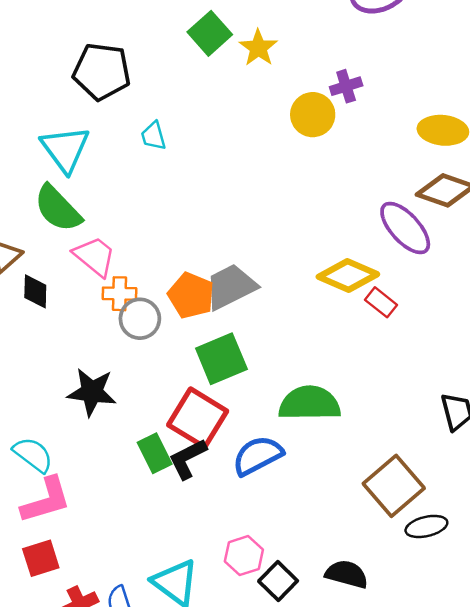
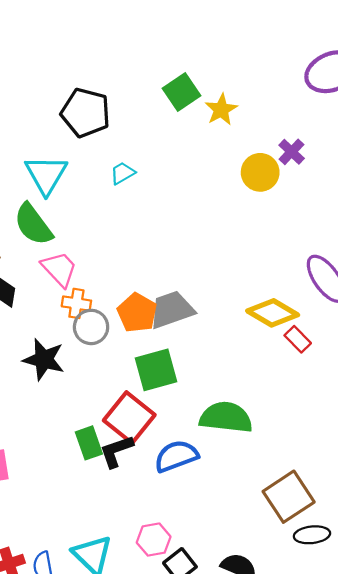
purple cross: (346, 86) -> (292, 152), turned -36
cyan trapezoid: (153, 136) -> (122, 173), turned 68
black star: (92, 392) -> (44, 359), moved

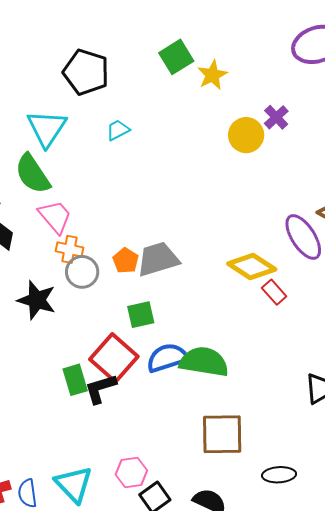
orange pentagon: (137, 313) -> (126, 261), size x0.7
green square: (156, 370) -> (141, 315), size x0.7
blue semicircle: (176, 456) -> (167, 358), moved
brown square: (289, 497) -> (222, 434), moved, turned 30

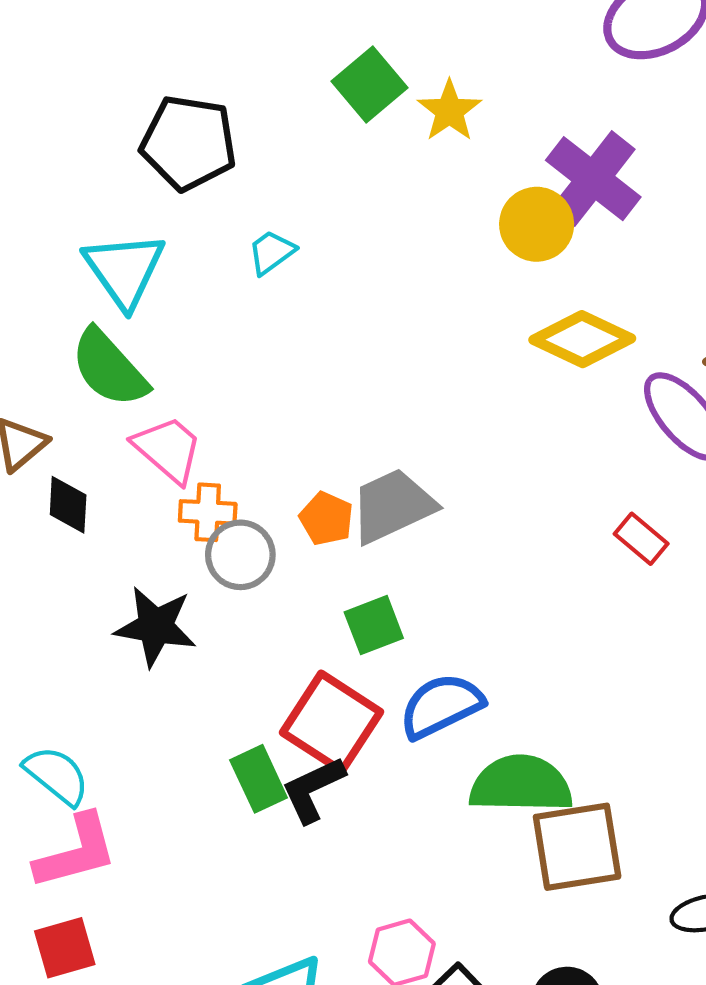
purple cross: (276, 117) -> (593, 179), size x1.8
yellow diamond: (252, 266) -> (582, 339), moved
green semicircle: (204, 362) -> (521, 784), moved

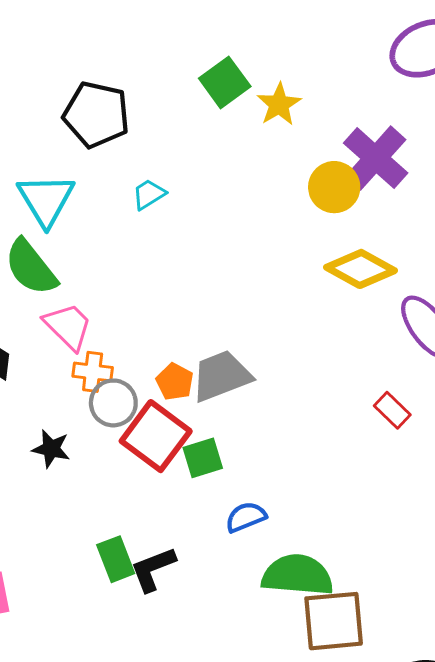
black star: (156, 626) -> (51, 449), size x0.7
blue semicircle: (441, 706) -> (246, 517), size x0.7
red square: (331, 722) -> (156, 436), moved

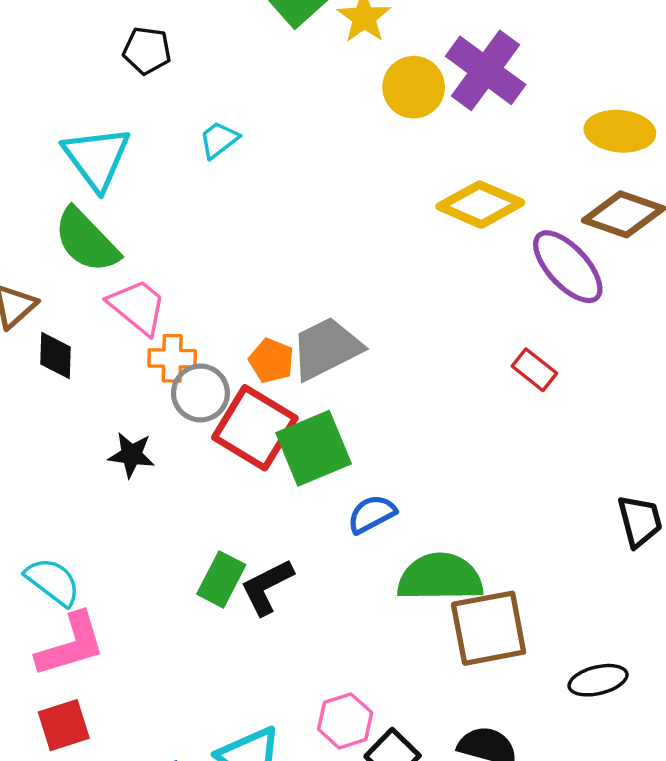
black pentagon: (96, 115) -> (147, 51), size x0.6
yellow circle: (334, 187) -> (414, 87), moved
green square: (203, 458) -> (314, 448), size x1.5
green rectangle: (116, 559) -> (221, 579), turned 54

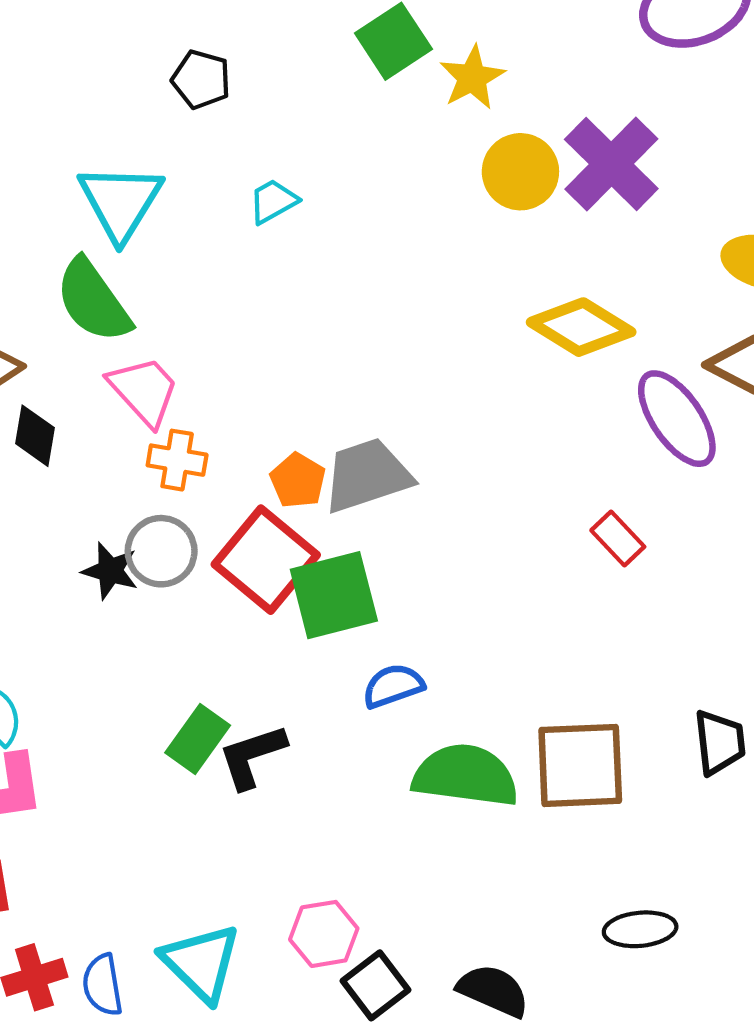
gray circle: (200, 393) -> (161, 551), moved
brown square: (489, 628) -> (580, 765), moved

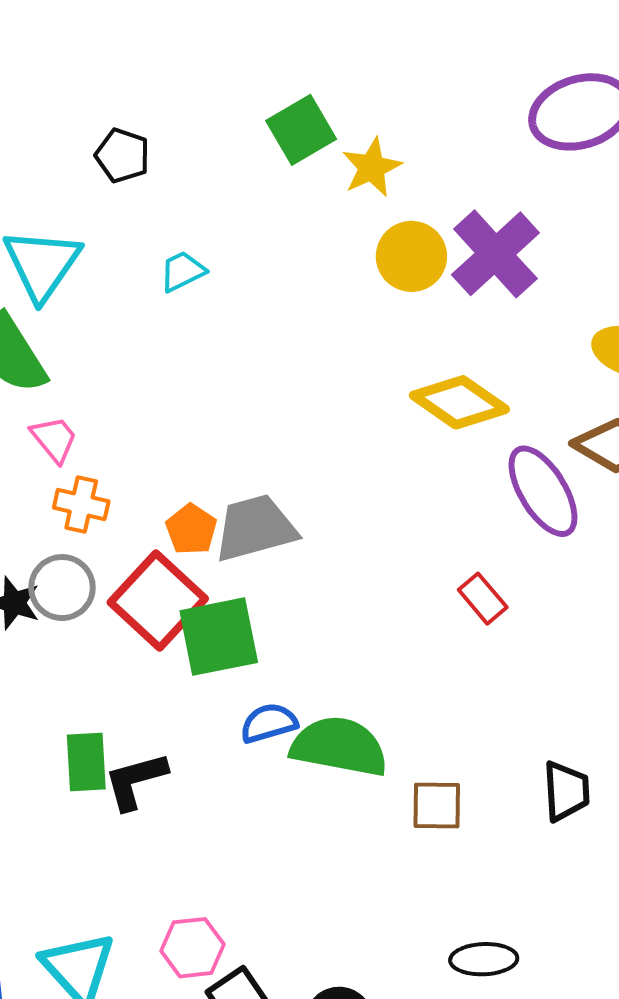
pink trapezoid: (144, 391) -> (54, 439), size x0.7
green rectangle: (198, 739) -> (86, 762), turned -42
brown square: (580, 765) -> (437, 805), size x0.6
green semicircle: (465, 776) -> (339, 746), moved

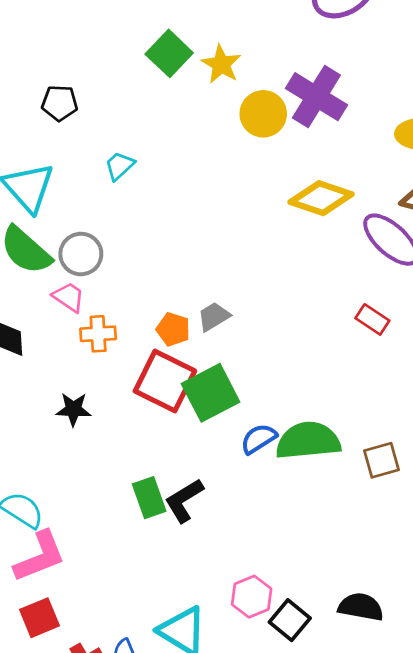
gray trapezoid: (255, 528) -> (214, 317), size x0.6
gray circle: (62, 588) -> (81, 254), moved

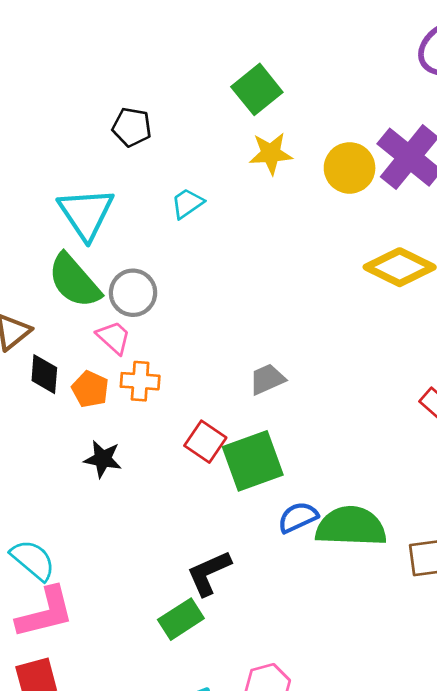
yellow star: (221, 64) -> (271, 153), moved, turned 30
orange pentagon: (173, 329) -> (90, 389), moved
red square: (165, 381) -> (205, 442), size x0.6
green rectangle: (149, 498) -> (181, 619), moved, turned 69

